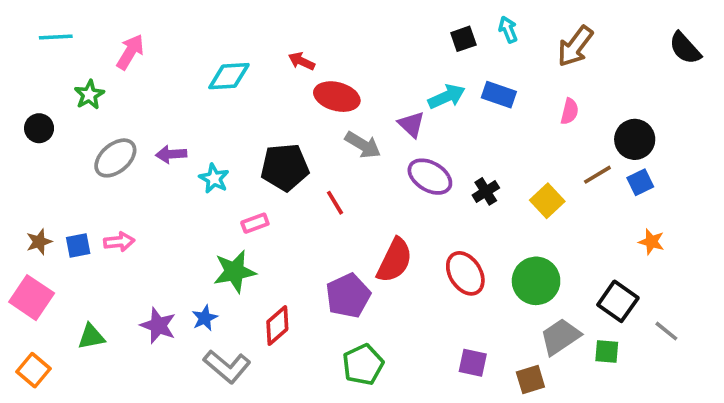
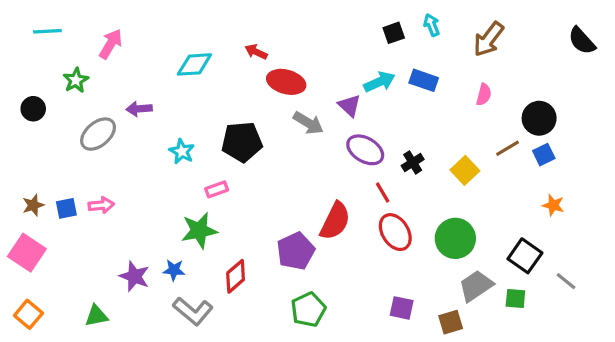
purple arrow: (171, 154) -> (139, 109), moved
red line: (335, 203) -> (383, 193), moved
blue star: (205, 318) -> (174, 270), turned 30
green triangle: (91, 337) -> (96, 316), moved

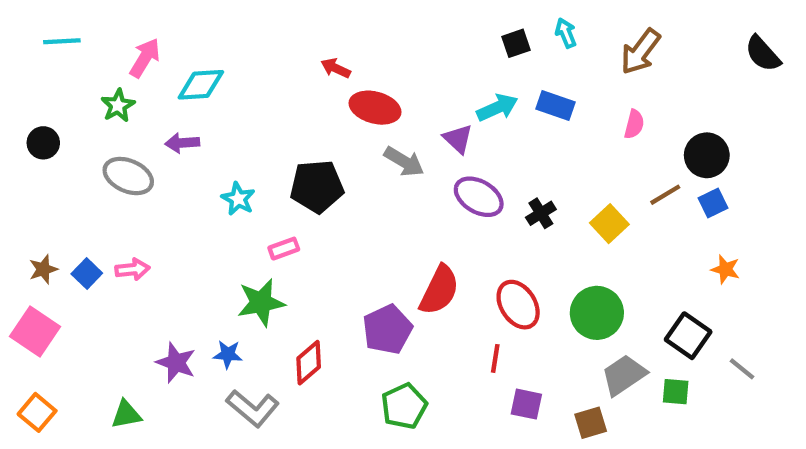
cyan diamond: (194, 64) -> (201, 85), moved
green star: (76, 80) -> (118, 106), moved
gray ellipse: (98, 134) -> (128, 176), turned 63
red line: (383, 193) -> (495, 358), moved, turned 40
blue square: (66, 208) -> (87, 273), turned -35

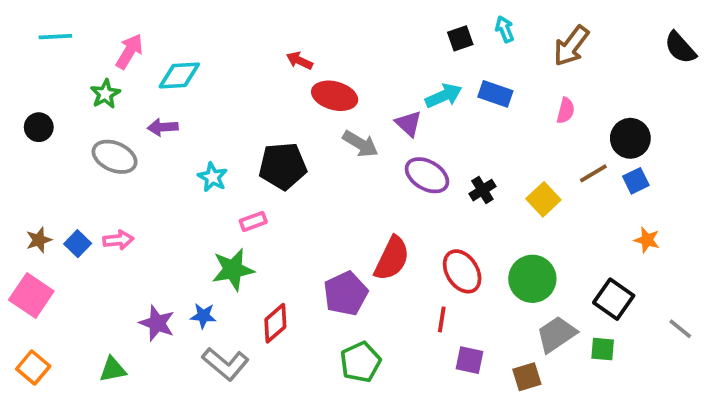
gray line: (742, 369) -> (680, 329), moved

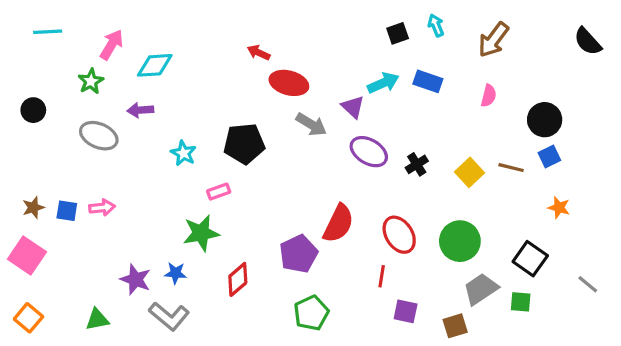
brown line: (593, 173) -> (511, 168), moved, turned 45
blue square: (78, 244) -> (67, 211), turned -35
gray L-shape: (225, 364) -> (169, 316), moved

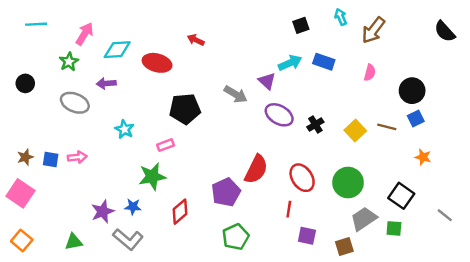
cyan arrow: (436, 25) -> (341, 17), moved
red ellipse: (289, 83) -> (157, 63), moved
cyan star: (183, 153) -> (124, 129), moved
purple star: (136, 279) -> (103, 212), turned 30

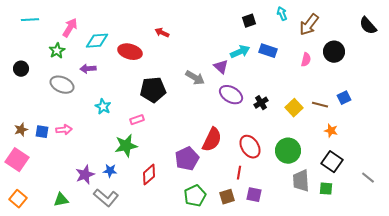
black circle: (412, 91) -> (334, 52), moved
orange star: (423, 157) -> (331, 131), moved
gray trapezoid: (364, 219) -> (301, 181), turned -60
brown square: (344, 247) -> (227, 197), moved

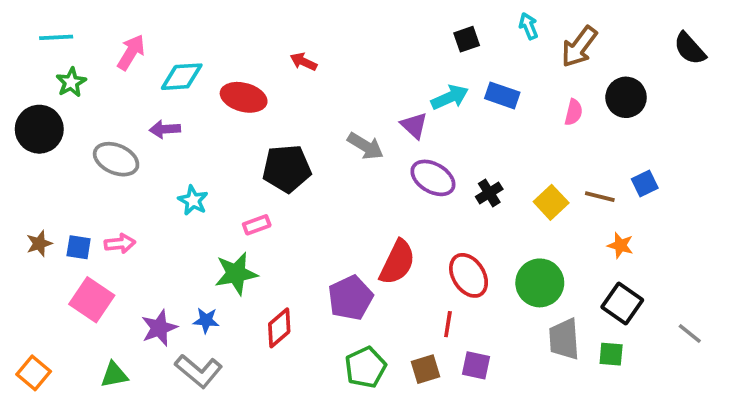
green star: (57, 51) -> (71, 82), moved
black circle: (21, 69) -> (39, 129), size x1.6
pink square: (17, 160) -> (92, 300), moved

